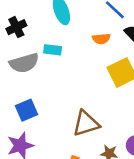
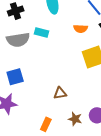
brown triangle: (86, 123) -> (60, 93), size x0.6

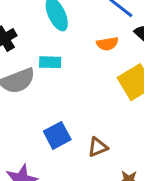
blue square: (15, 77) -> (57, 135), moved

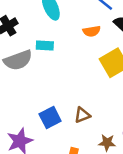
blue square: (57, 135) -> (50, 117), moved

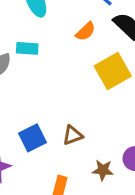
orange semicircle: (92, 31) -> (86, 31), turned -35

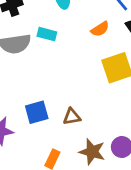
brown star: (103, 170) -> (92, 152), size x1.4

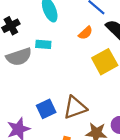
brown triangle: (72, 117) -> (75, 108), size x1.6

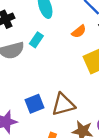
cyan rectangle: (43, 44) -> (36, 40), turned -64

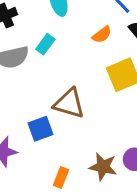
brown triangle: (63, 104) -> (69, 104), moved, turned 30

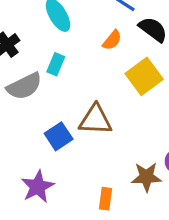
blue square: (41, 129) -> (59, 136), moved

